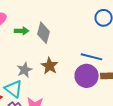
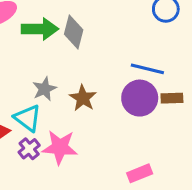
green arrow: (22, 31) -> (40, 29), size x1.6
brown star: (50, 66) -> (83, 98), moved

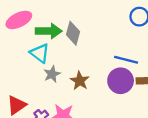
cyan triangle: (28, 118) -> (40, 53), moved

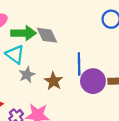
gray diamond: (73, 33) -> (47, 35), turned -40
blue line: (126, 60) -> (79, 64), moved, turned 75

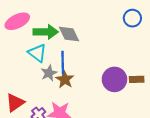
blue line: (79, 64) -> (63, 62), moved
brown star: (53, 81) -> (65, 79), moved

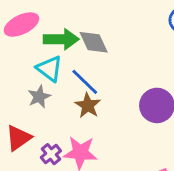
blue line: (63, 62) -> (85, 82), turned -45
gray star: (49, 73) -> (39, 97), moved

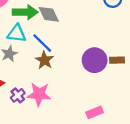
cyan triangle: (49, 69) -> (17, 33), turned -30

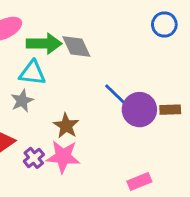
blue line: (42, 43) -> (117, 96), moved
brown star: (44, 60) -> (66, 126), moved

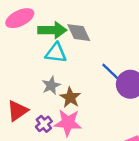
cyan triangle: (32, 73) -> (56, 53), moved
gray star: (22, 101) -> (51, 85), moved

